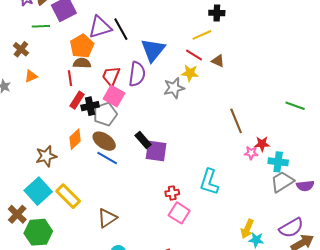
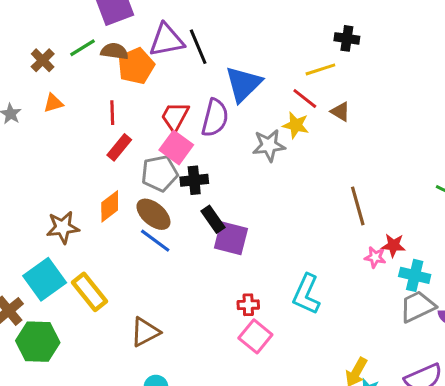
green line: (41, 26) -> (83, 48), moved, turned -36
brown semicircle: (82, 63) -> (114, 51), moved
black cross: (90, 106) -> (194, 180), moved

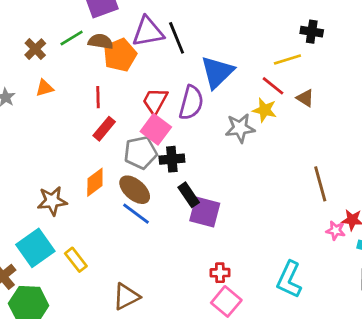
yellow rectangle: (89, 292) -> (76, 260), size x0.7
cyan L-shape: (306, 294) -> (289, 280), moved

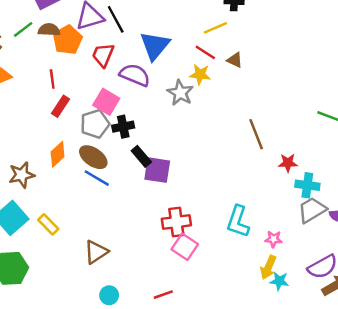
red trapezoid: (155, 101) -> (103, 55), moved
purple semicircle: (191, 103) -> (135, 75), turned -76
gray star: (240, 128) -> (180, 93), turned -30
pink star: (336, 230) -> (274, 239), moved
red cross: (220, 273) -> (176, 222), size x1.6

